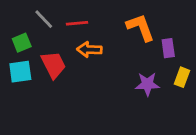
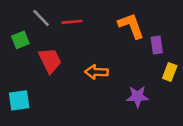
orange arrow: (89, 50) -> (96, 72), moved
cyan square: (20, 72) -> (19, 100), moved
purple star: (147, 84) -> (138, 96), moved

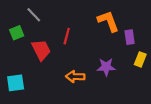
red line: (72, 22) -> (67, 36), moved, turned -70
orange arrow: (96, 72) -> (75, 77), moved
purple star: (138, 96) -> (106, 67), moved

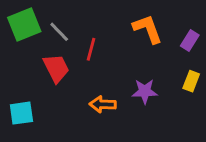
gray line: (34, 15) -> (59, 32), moved
green square: (17, 33) -> (24, 25), moved, size x1.6
purple rectangle: (130, 37) -> (190, 41), moved, turned 40

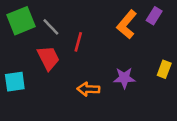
orange L-shape: (148, 29) -> (127, 24), turned -120
purple rectangle: (190, 41) -> (154, 16), moved
cyan square: (21, 113) -> (15, 82), moved

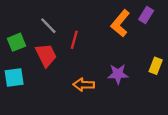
green square: (21, 21) -> (17, 42), moved, size x0.7

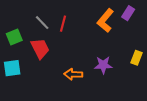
red line: (74, 40) -> (63, 24), moved

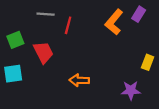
gray line: (42, 23) -> (46, 14), moved, turned -42
purple star: (103, 65) -> (131, 90), moved

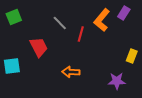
gray line: (46, 14) -> (60, 23), moved, turned 42
red line: (68, 25) -> (81, 34), moved
green square: (15, 40) -> (14, 17), moved

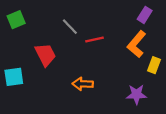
orange L-shape: (102, 20) -> (136, 44), moved
red line: (81, 34) -> (94, 39), turned 63

